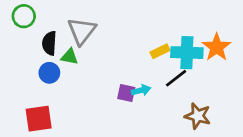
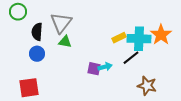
green triangle: (70, 57) -> (65, 42), moved

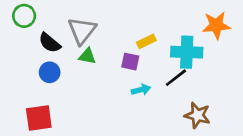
black semicircle: (37, 32) -> (50, 43), turned -54
orange star: (161, 35) -> (216, 25), moved, turned 30
yellow rectangle: (119, 38) -> (146, 41), moved
purple square: (94, 69) -> (130, 62), moved

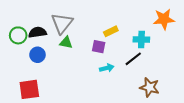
green circle: (24, 16) -> (18, 35), moved
black semicircle: (50, 43) -> (37, 32), turned 132
cyan cross: (187, 52) -> (141, 39), size x0.7

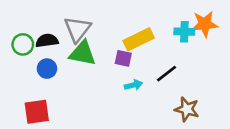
yellow rectangle: (111, 31) -> (139, 39), size x1.6
cyan cross: (141, 39) -> (184, 32), moved
green triangle: (66, 43) -> (83, 53), size x1.6

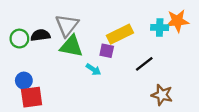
blue circle: (47, 69) -> (24, 81), moved
cyan arrow: (133, 85) -> (93, 69), moved, turned 48

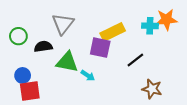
black semicircle: (40, 35) -> (43, 46), moved
green triangle: (71, 46) -> (67, 62), moved
purple square: (107, 51) -> (100, 48), size x1.5
cyan arrow: (93, 69) -> (88, 75), moved

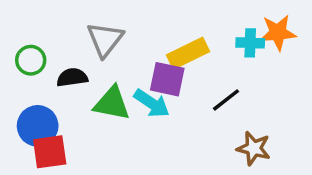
blue circle: (23, 75) -> (38, 126), size x1.5
cyan arrow: (88, 75) -> (152, 103), moved, size x1.5

